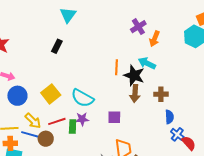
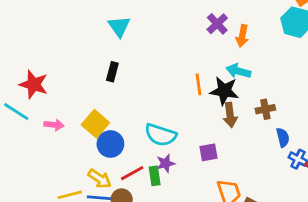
yellow square: (51, 94) -> (95, 124), moved
blue circle: (17, 96) -> (110, 144), moved

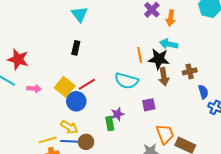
cyan semicircle: (161, 135) -> (126, 81), moved
red line: (132, 173) -> (87, 84), moved

